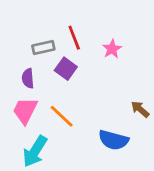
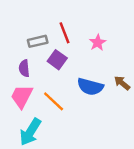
brown arrow: (140, 109) -> (122, 83), moved
blue semicircle: (113, 140) -> (90, 87), moved

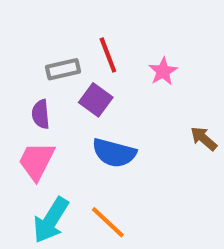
blue semicircle: (90, 87) -> (114, 153), moved
orange line: (54, 101) -> (108, 222), moved

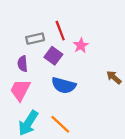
pink star: (163, 71) -> (81, 45), moved

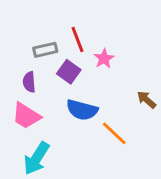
pink trapezoid: (20, 90) -> (26, 116), turned -85
orange line: (60, 124) -> (114, 133), moved

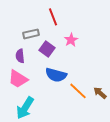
red line: (78, 40) -> (53, 17), moved
brown arrow: (147, 100) -> (100, 93), moved

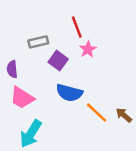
red line: (53, 17) -> (77, 27), moved
purple semicircle: (20, 56) -> (12, 69), moved

